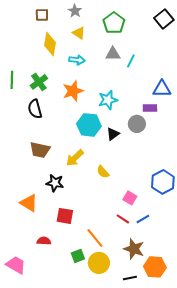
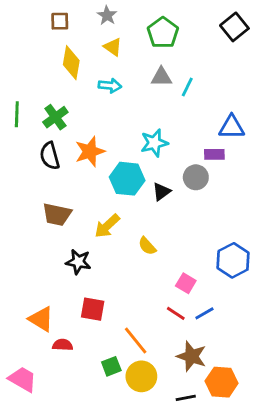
orange star: (73, 91) -> (90, 152), moved
orange triangle: (29, 203) -> (41, 319), moved

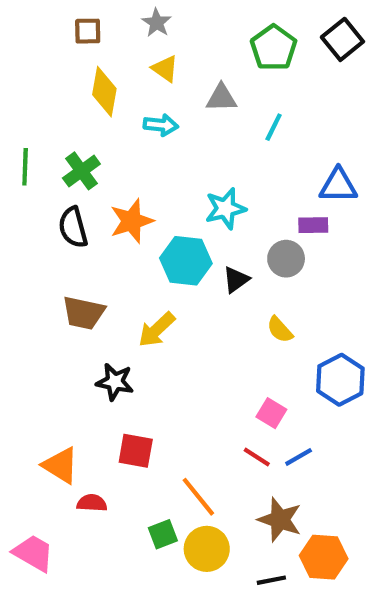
green pentagon: (163, 33) -> (274, 48), moved
gray triangle: (161, 77) -> (221, 98), moved
yellow semicircle: (147, 246) -> (280, 330), moved

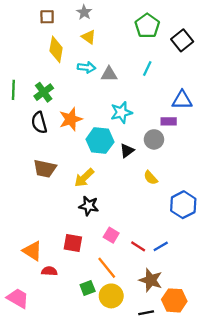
black square: (342, 39) -> (182, 40), moved
gray triangle: (221, 98) -> (109, 74), moved
black star: (115, 382) -> (89, 206), moved
pink square: (271, 413) -> (111, 235), moved

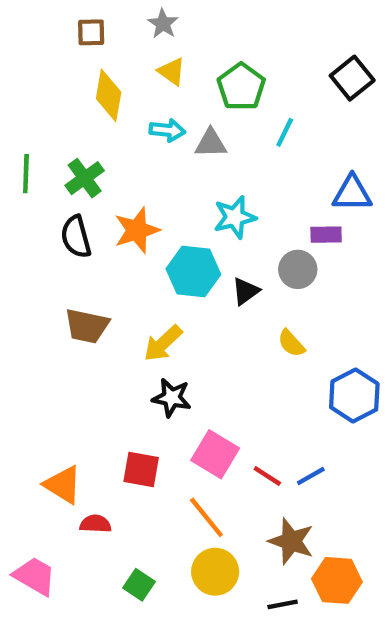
green pentagon: (147, 26) -> (241, 87), moved
pink square: (111, 235) -> (215, 454), size x1.5
green square: (88, 288) -> (139, 585), moved, turned -35

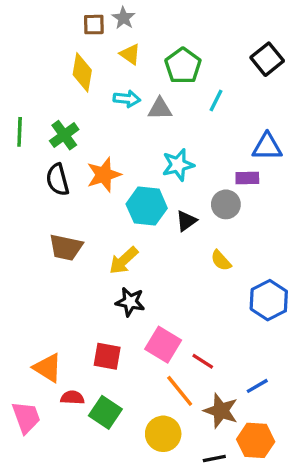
brown square: (91, 32) -> (94, 25), moved
blue line: (311, 476) -> (257, 386), moved
orange line: (206, 517) -> (180, 391), moved
pink trapezoid: (35, 576) -> (26, 417), moved, turned 40
green square: (139, 585) -> (105, 412), moved, size x1.4

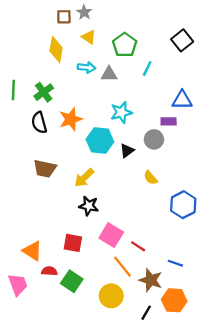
blue line: (257, 386) -> (175, 263), turned 49
black line: (214, 459) -> (146, 313), turned -49

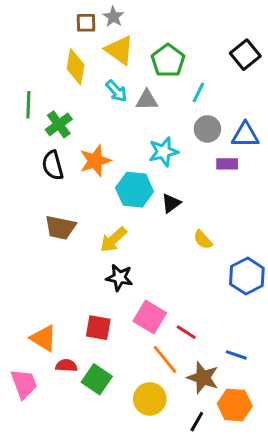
yellow triangle: (89, 37) -> (119, 50), size x1.5
cyan arrow: (86, 67) -> (116, 91), turned 42
green line: (13, 90) -> (28, 105), moved
gray circle: (154, 139) -> (207, 129), moved

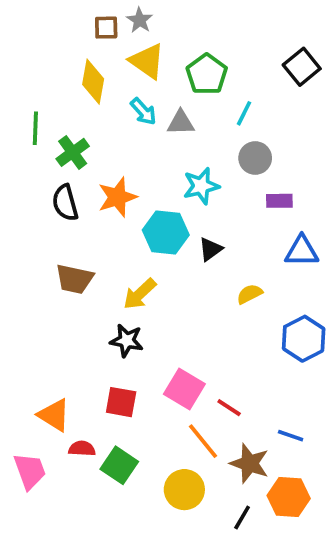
blue triangle: (245, 135) -> (302, 251), moved
yellow semicircle: (203, 240) -> (250, 294), turned 105
black star: (119, 278) -> (127, 341), moved

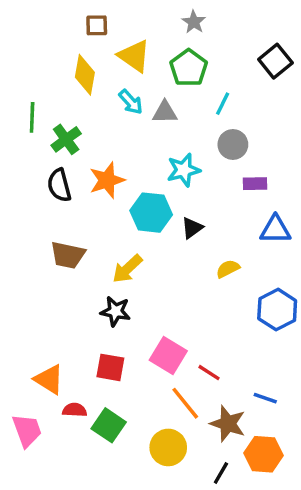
gray star: (140, 20) -> (194, 22), moved

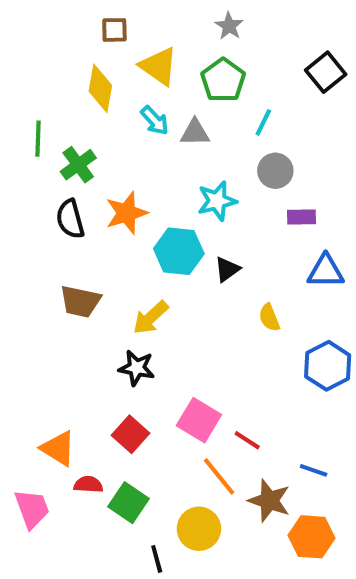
yellow semicircle: (228, 269) -> (269, 318), turned -85
red square: (110, 367) -> (131, 434), turned 32
black line: (221, 473) -> (157, 559), moved, turned -45

